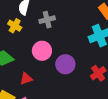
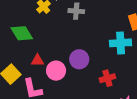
pink circle: (42, 51) -> (56, 71), moved

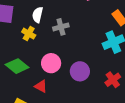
red triangle: (37, 60) -> (41, 86), turned 48
pink circle: (56, 71) -> (51, 63), moved

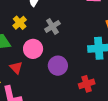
gray cross: (61, 27) -> (52, 26), moved, turned -35
yellow cross: (29, 34) -> (20, 23), moved

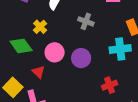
gray cross: (52, 26) -> (86, 21), moved, turned -35
purple circle: (58, 66) -> (81, 58), moved

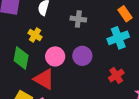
green diamond: (21, 46) -> (21, 58), turned 60
red triangle: (38, 72) -> (44, 79), size x1.6

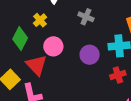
purple circle: (82, 56) -> (90, 55), moved
red cross: (116, 75) -> (118, 75), moved

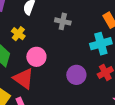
purple circle: (90, 55) -> (76, 75), moved

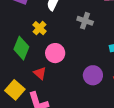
red triangle: (24, 78) -> (40, 73), size x0.6

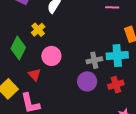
gray cross: (85, 21) -> (94, 60), moved, turned -35

